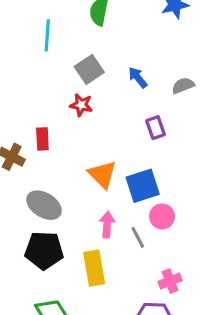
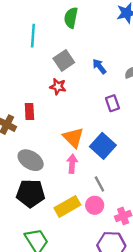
blue square: (143, 186) -> (103, 146), turned -30
pink circle: (162, 216) -> (95, 205), moved
pink arrow: (107, 225) -> (72, 164), moved
yellow rectangle: (94, 268) -> (67, 206), turned 70

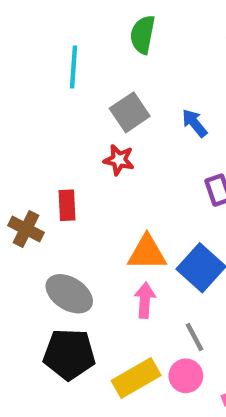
orange triangle: (73, 138) -> (147, 253), turned -45

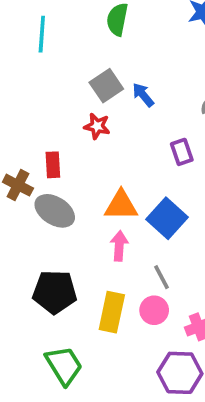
cyan line: (74, 67) -> (42, 34), moved
blue arrow: (194, 123) -> (143, 95), moved
gray ellipse: (69, 294) -> (55, 211), moved
yellow rectangle: (136, 378) -> (112, 312), turned -48

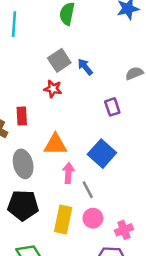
orange triangle: (121, 205) -> (55, 144), moved
gray ellipse: (55, 211) -> (23, 164), moved, turned 44
gray line: (161, 277) -> (88, 190), moved

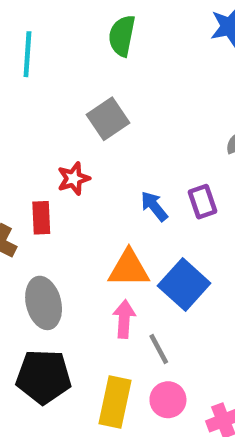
blue arrow: (85, 67) -> (154, 206), moved
red star: (53, 89) -> (73, 179), moved, turned -30
orange triangle: (55, 144) -> (129, 268), moved

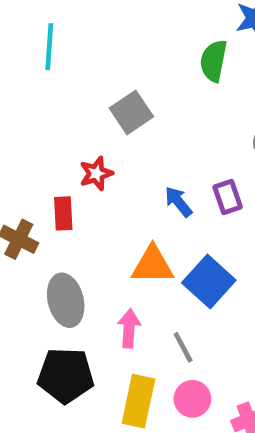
green semicircle: (122, 36) -> (214, 61), moved
pink arrow: (124, 319) -> (129, 328), moved

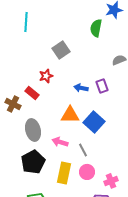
blue arrow: (178, 202) -> (81, 88), turned -40
red rectangle: (63, 213) -> (32, 93), turned -48
pink arrow: (129, 328) -> (60, 142), turned -77
black pentagon: (66, 375) -> (33, 162), turned -30

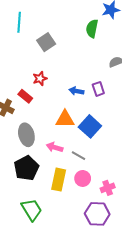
gray square: (61, 50) -> (46, 42), moved
gray line: (83, 150) -> (78, 156), turned -32

